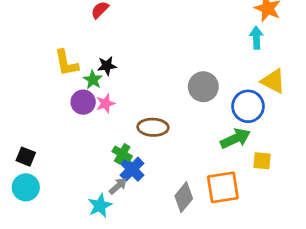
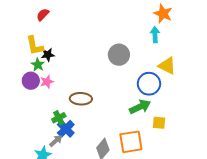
yellow L-shape: (66, 63) -> (35, 46), moved
gray circle: (203, 87) -> (119, 55), moved
green cross: (122, 154) -> (59, 118), turned 32

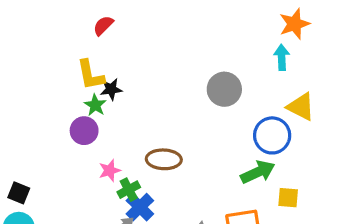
orange star: (163, 14) -> (294, 24), turned 30
pink star: (47, 82) -> (110, 170), moved

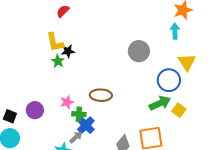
yellow triangle: (301, 107) -> (187, 62), turned 30
purple circle: (84, 131) -> (35, 110), moved
green cross: (129, 190) -> (79, 114), turned 32
yellow square: (288, 198) -> (179, 110), moved, turned 32

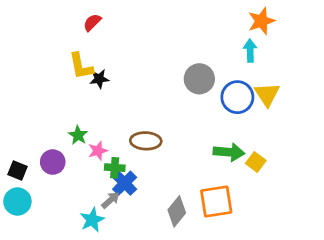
green star: (58, 61) -> (78, 135), moved
blue circle: (169, 80) -> (237, 97), moved
green arrow: (160, 103) -> (229, 152), turned 30

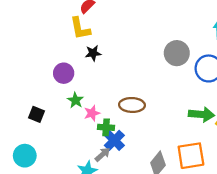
yellow L-shape: (81, 66) -> (80, 28), moved
purple circle: (53, 162) -> (64, 73), moved
black square: (17, 170) -> (37, 114), moved

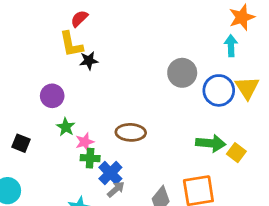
black star: (93, 53) -> (89, 61), moved
green cross: (106, 127) -> (90, 158), moved
gray arrow: (103, 154) -> (116, 189), moved

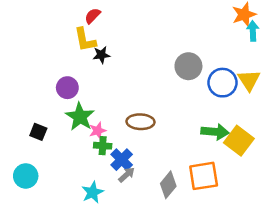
cyan arrow: (231, 46) -> (253, 31), moved
green star: (66, 127) -> (80, 117), size x1.6
yellow square: (236, 153) -> (239, 141), size x1.6

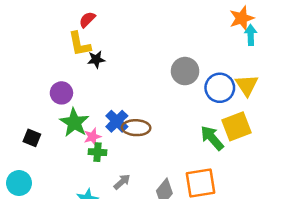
green arrow: (215, 132) -> (212, 138), turned -136
yellow square: (239, 141) -> (237, 126), moved, turned 32
blue cross: (122, 160) -> (117, 121), moved

